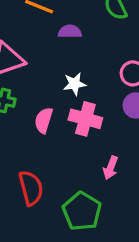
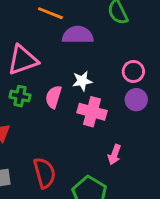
purple semicircle: (70, 32) -> (78, 35), size x1.5
pink semicircle: (44, 120) -> (53, 97), moved

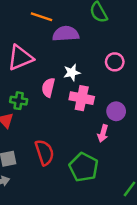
green cross: (20, 96) -> (19, 101), moved
purple circle: (136, 100) -> (116, 111), moved

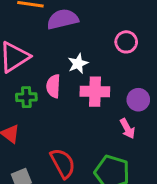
green cross: (19, 101) -> (26, 97), moved
pink arrow: (103, 133) -> (127, 129), turned -35

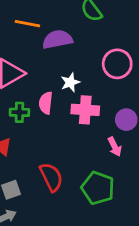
pink circle: (126, 42) -> (117, 64), size x1.4

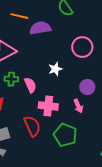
white star: (70, 82) -> (55, 69), moved
pink semicircle: (46, 103) -> (30, 85), moved, turned 147
pink cross: (85, 110) -> (48, 106), moved

